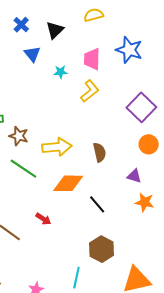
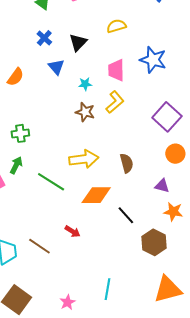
brown star: (19, 136) -> (85, 112), moved
brown hexagon: (102, 249) -> (154, 242), moved

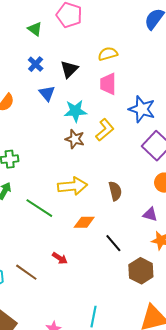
blue star: (153, 60) -> (142, 109), moved
pink trapezoid: (116, 70) -> (108, 84), moved
cyan star: (85, 84) -> (75, 111), size x1.6
orange diamond: (96, 195) -> (84, 222), size x0.7

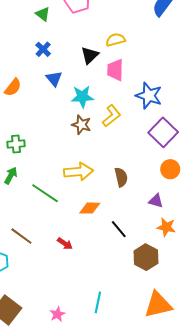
black triangle: (69, 69) -> (90, 55), moved
brown line: (26, 272) -> (21, 236), moved

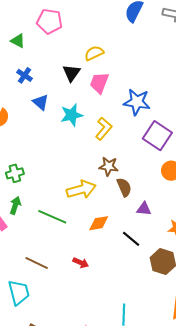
pink trapezoid: (115, 70) -> (99, 83), turned 30
brown star: (81, 125) -> (109, 166), moved
purple triangle: (156, 201) -> (144, 209), moved

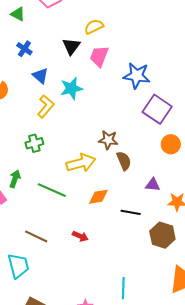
yellow L-shape: (104, 129) -> (46, 106), moved
green cross: (15, 173) -> (34, 143), moved
purple triangle: (144, 209) -> (153, 185), moved
black line: (131, 239) -> (131, 212), turned -30

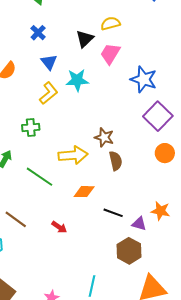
purple triangle: (153, 185) -> (139, 224), moved
brown hexagon: (162, 235) -> (129, 251), moved

